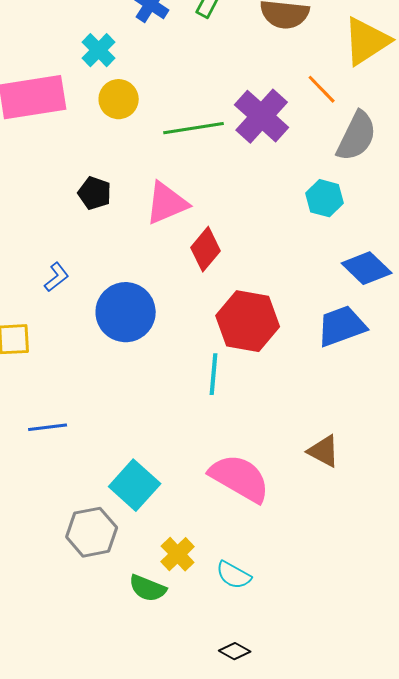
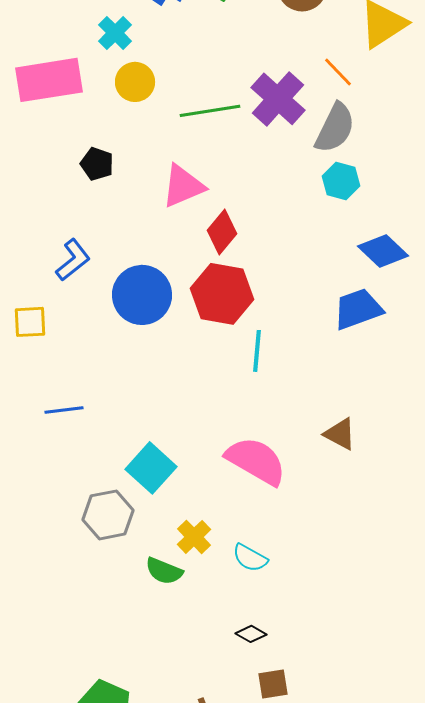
gray semicircle: (357, 136) -> (335, 128), moved
black pentagon: (95, 193) -> (97, 164), moved
blue L-shape: (57, 277) -> (73, 260), size x1.4
red hexagon: (248, 321) -> (222, 294), moved
cyan line: (214, 374) -> (257, 351), moved

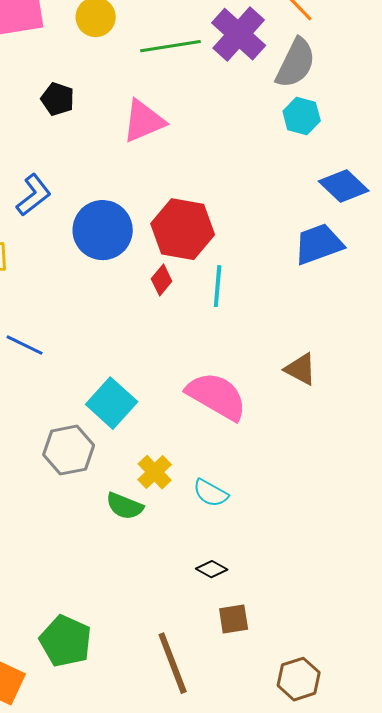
red diamond: (222, 232) -> (162, 280), moved, size x0.7
blue line: (64, 410) -> (25, 345), turned 33

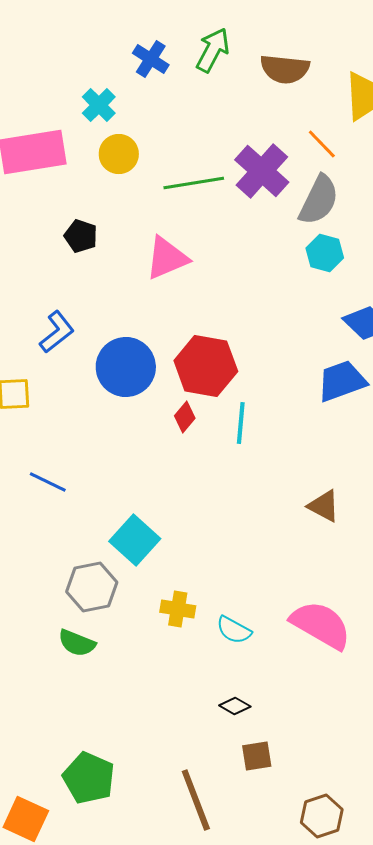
pink semicircle: (217, 396) -> (321, 625), moved
yellow cross: (155, 472) -> (178, 609), turned -36
green semicircle: (125, 506) -> (77, 643), moved

